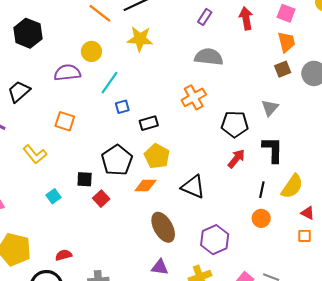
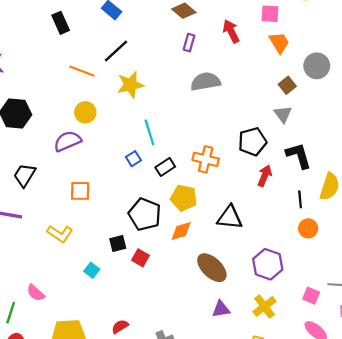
brown square: (283, 69) -> (287, 85), moved
cyan line: (110, 83) -> (149, 132), moved, turned -35
orange cross: (194, 97) -> (206, 159), moved, turned -30

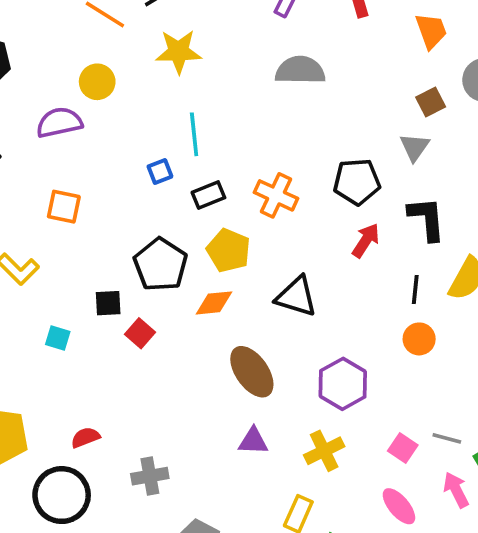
cyan square: (92, 270) -> (58, 338), turned -32

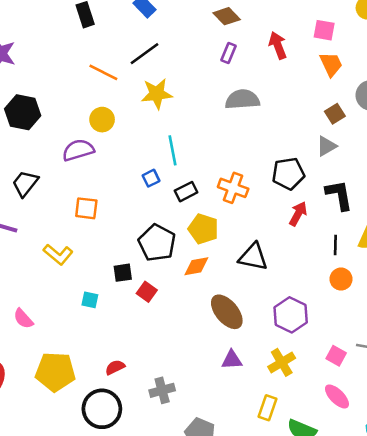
gray triangle: (415, 147) -> (326, 146), turned 30

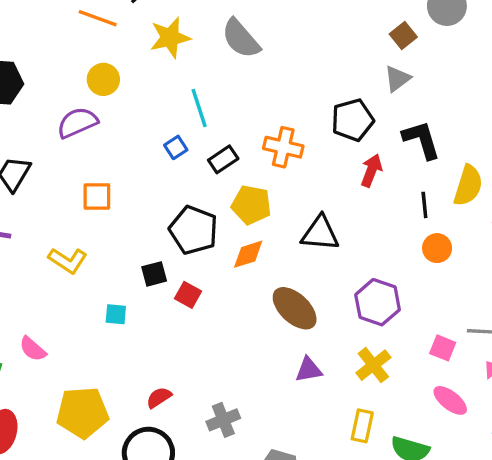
gray semicircle: (242, 99) -> (241, 39), moved, turned -120

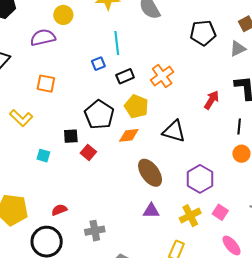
black pentagon: (352, 120) -> (203, 33), moved
orange cross: (283, 147) -> (162, 76), turned 30
pink square: (443, 348) -> (220, 212), moved

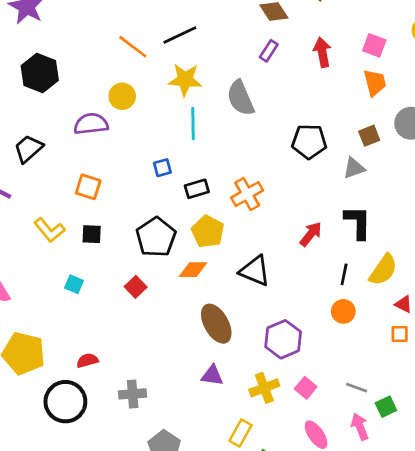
cyan line: (117, 43) -> (193, 123), moved
black square: (71, 136) -> (92, 234), moved

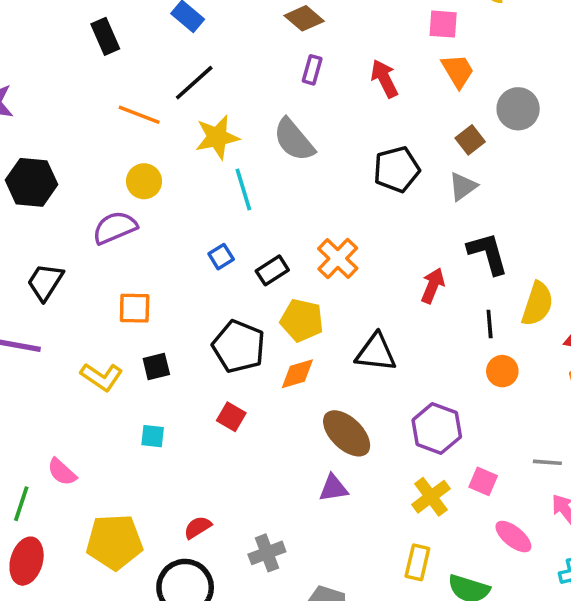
red arrow: (322, 52) -> (384, 79), moved
purple triangle: (212, 375) -> (333, 488), moved

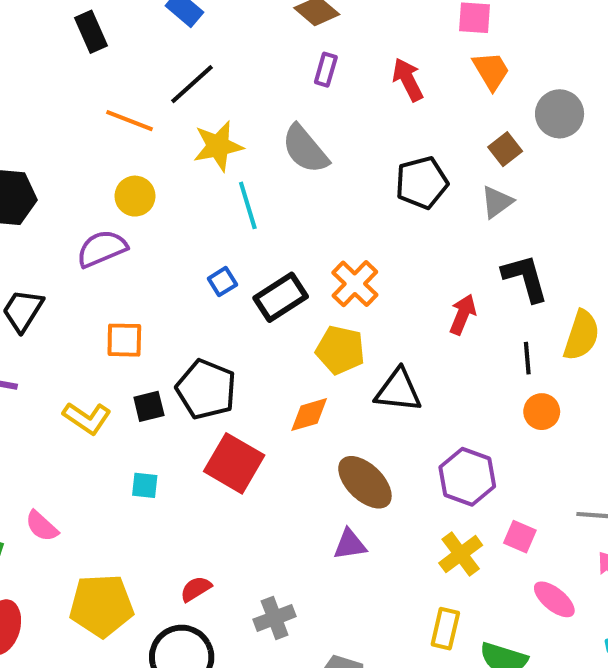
black rectangle: (272, 270) -> (281, 297), size x1.4
yellow pentagon: (302, 320) -> (340, 350), moved
black pentagon: (239, 346) -> (206, 389), moved
red square: (231, 417) -> (234, 463), size x1.8

